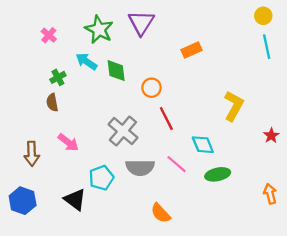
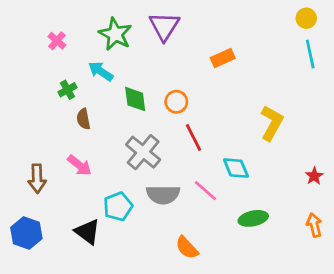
green diamond: (116, 71) -> (135, 99), moved
brown semicircle: (52, 102) -> (83, 119), moved
red star: (271, 136) -> (314, 176), moved
green ellipse: (218, 174) -> (253, 218), moved

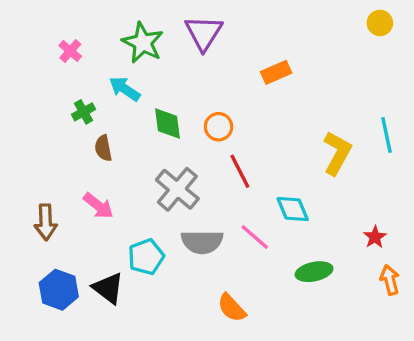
cyan line: (310, 54) -> (386, 135), moved
red star: (314, 176) -> (375, 237), moved
blue hexagon: (26, 233) -> (59, 290), moved

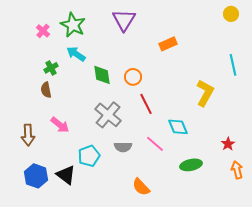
green star: (143, 43) -> (73, 25), moved
cyan line: (386, 135) -> (233, 65), moved
brown semicircle: (103, 148) -> (46, 90), moved
gray semicircle: (202, 242) -> (123, 147), size x0.7

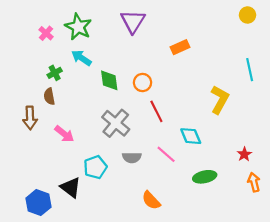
brown arrow: (28, 135) -> (30, 118), moved
blue hexagon: (36, 176) -> (39, 203), moved

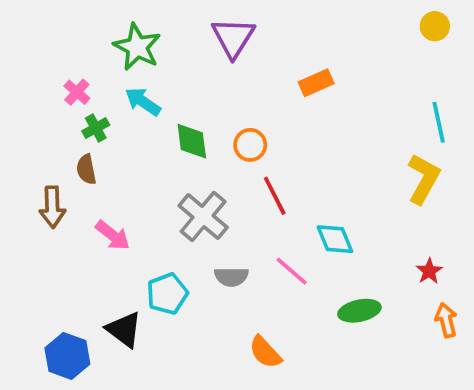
pink cross: (46, 33) -> (77, 92), moved
yellow L-shape: (220, 100) -> (424, 179), moved

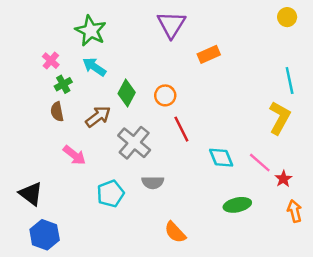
purple triangle: (233, 38) -> (171, 25), moved
green diamond: (192, 141) -> (127, 93), turned 35
brown arrow: (52, 207) -> (98, 117), moved, turned -125
pink line: (292, 271) -> (260, 163), moved
black triangle: (124, 330) -> (31, 194), moved

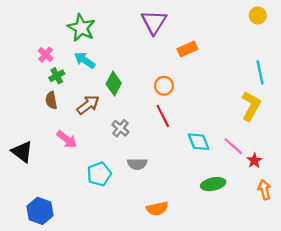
orange circle: (165, 95) -> (164, 86), moved
gray cross: (134, 143) -> (120, 128), size x0.6
black triangle: (31, 194) -> (22, 152), moved
orange semicircle: (175, 232) -> (157, 209), turned -60

